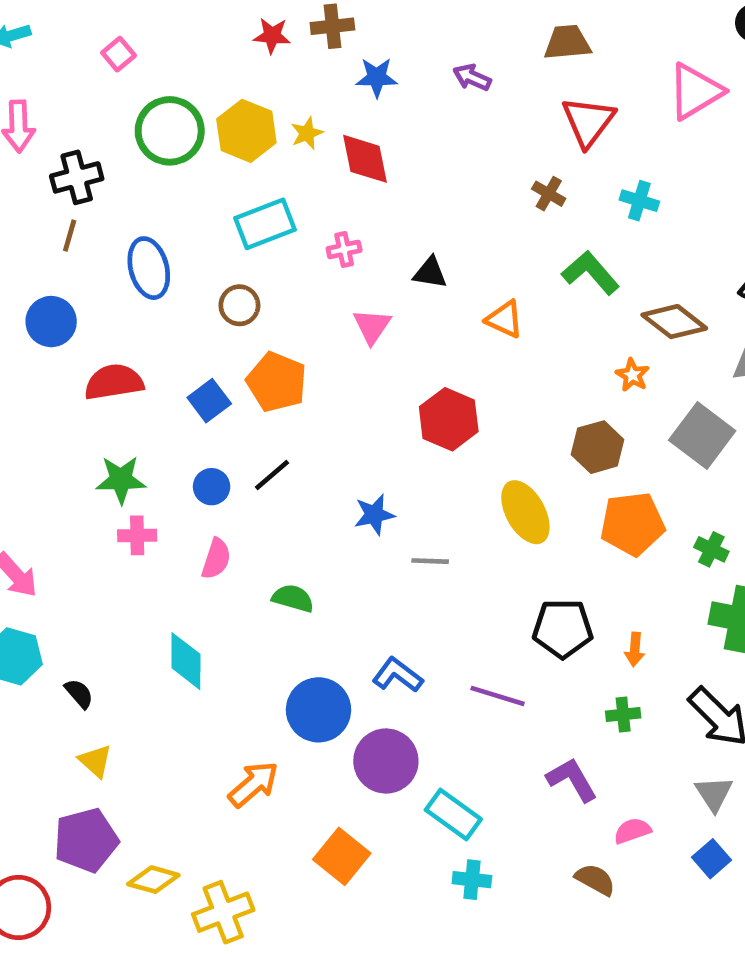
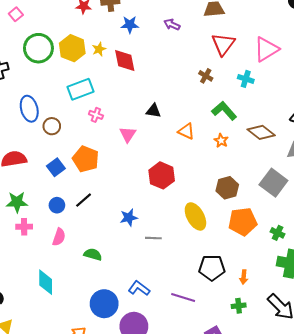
pink triangle: (695, 91) -> (266, 49), moved
pink cross: (344, 249) -> (96, 115), moved, turned 32
brown circle: (239, 305) -> (52, 126), moved
orange star: (632, 375) -> (221, 141), moved

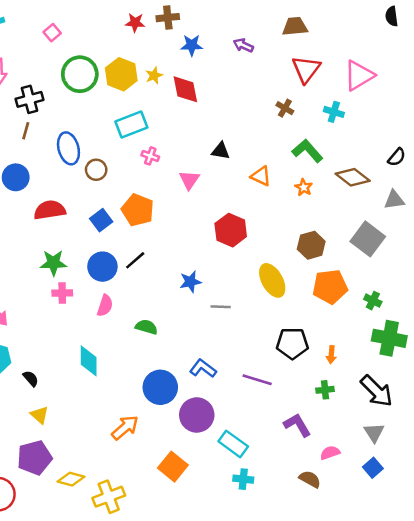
blue circle: (57, 205) -> (102, 267), size x1.5

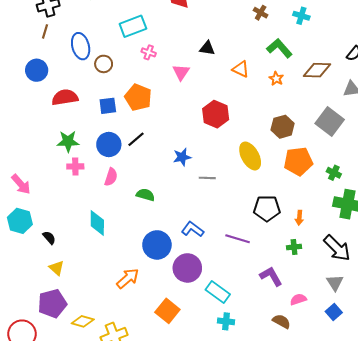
brown diamond: (353, 177) -> (317, 70), turned -36
blue square: (101, 220) -> (108, 106), turned 30

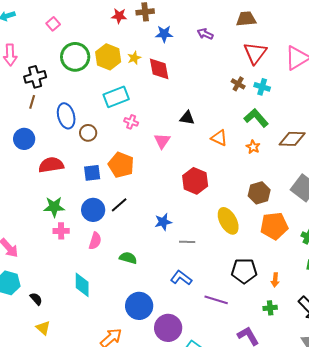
cyan cross: (301, 16) -> (262, 87), moved
blue L-shape: (193, 229) -> (181, 278), moved

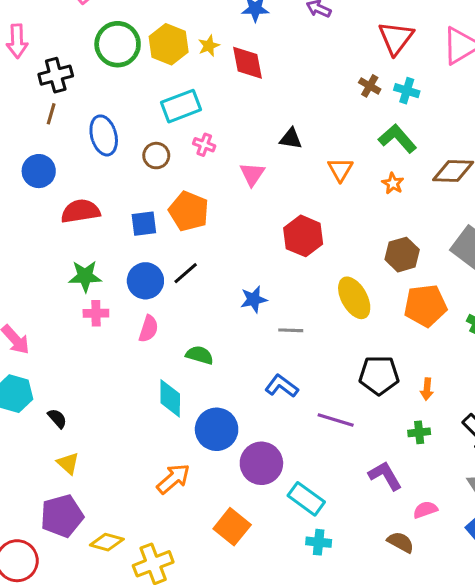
brown circle: (88, 133) -> (156, 156), moved
orange triangle: (219, 138) -> (340, 169), turned 36
cyan diamond: (82, 285) -> (170, 398), moved

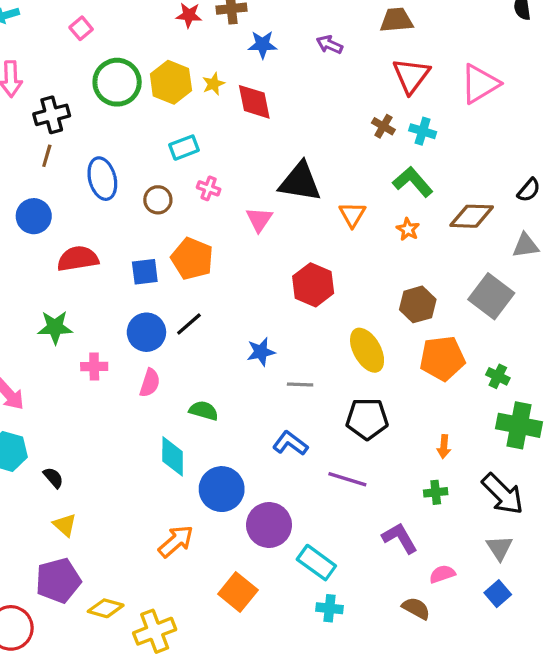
cyan rectangle: (181, 106) -> (184, 148), size x0.7
black triangle: (291, 139) -> (300, 182), size x1.8
green star: (85, 276) -> (55, 327), moved
black pentagon: (379, 375) -> (367, 419), moved

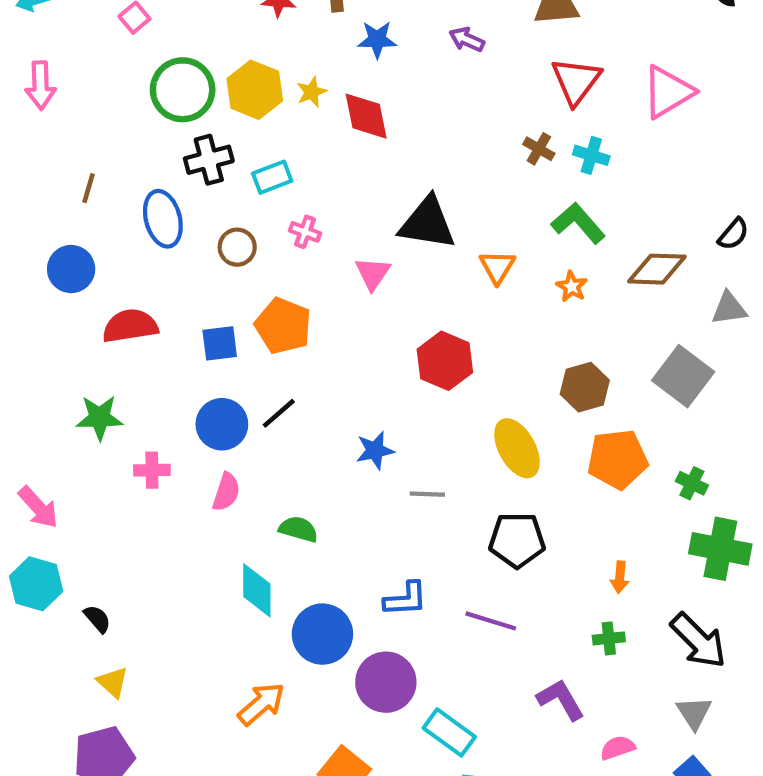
black cross: (52, 115) -> (209, 160), moved
blue L-shape: (290, 443) -> (406, 599), moved, turned 140

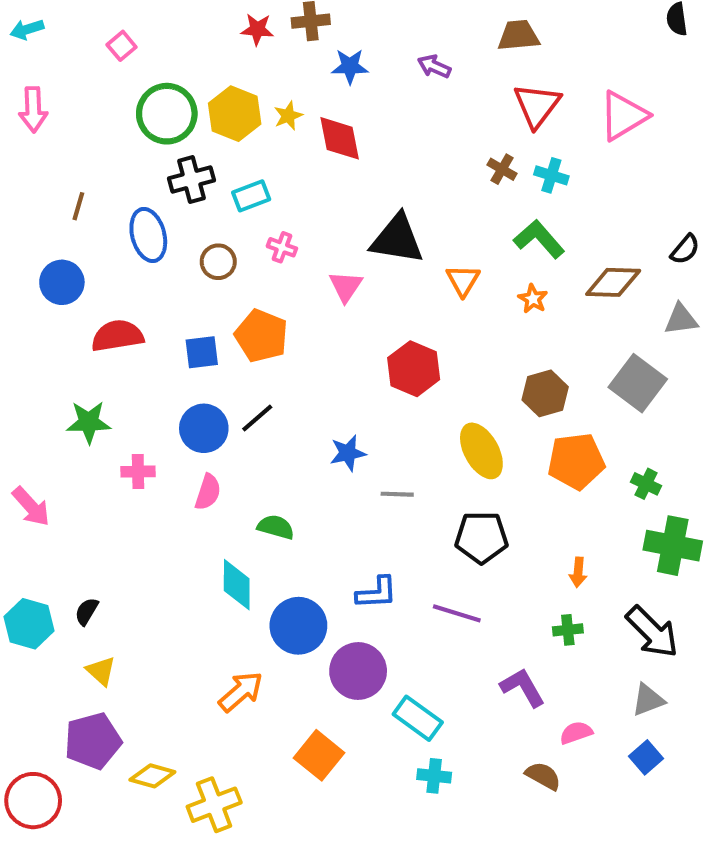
cyan hexagon: (36, 584) -> (29, 624), moved
black semicircle: (97, 619) -> (87, 611), turned -108
gray triangle: (694, 713) -> (648, 700), turned 42

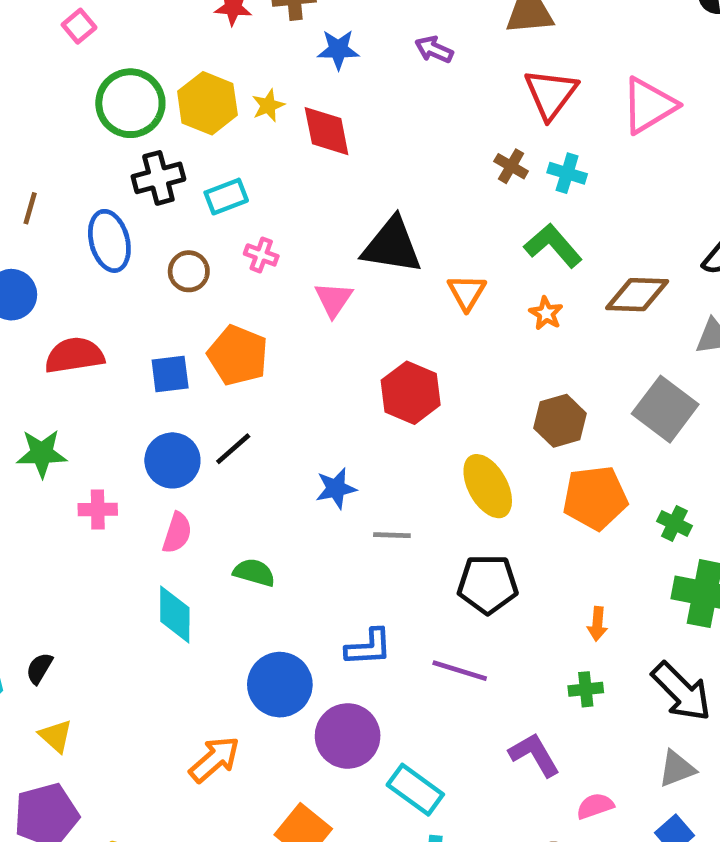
cyan diamond: (237, 585) -> (175, 615), moved

